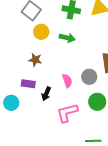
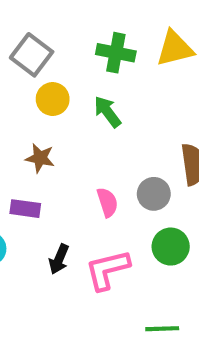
green arrow: (67, 38) -> (107, 112), turned -140
black arrow: (46, 94) -> (59, 259), moved

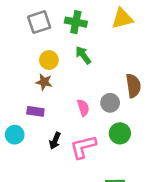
green cross: (116, 53) -> (76, 22), moved
gray square: (32, 55) -> (39, 22), turned 35
yellow circle: (53, 99) -> (49, 60), moved

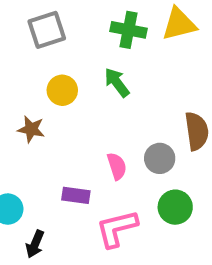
green cross: (76, 22) -> (128, 30), moved
brown star: (44, 82) -> (31, 129), moved
purple rectangle: (35, 111) -> (76, 195), moved
black arrow: (55, 141) -> (35, 244), moved

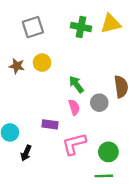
green arrow: (117, 82) -> (76, 84), moved
brown star: (31, 129) -> (17, 66), moved
green circle: (175, 207) -> (108, 152), moved

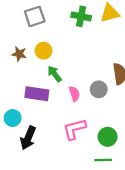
green arrow: (76, 84) -> (55, 74), moved
purple rectangle: (50, 124) -> (37, 94), moved, size x1.5
black arrow: (26, 153) -> (28, 138), size x1.5

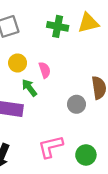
pink semicircle: (74, 94) -> (45, 70), moved

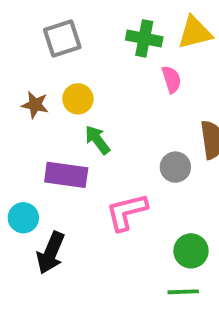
pink semicircle: (45, 70) -> (171, 79), moved
pink L-shape: (51, 147) -> (127, 212), moved

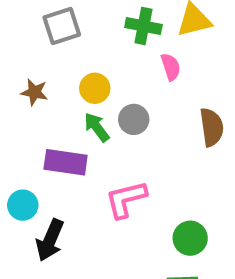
yellow circle: (78, 99) -> (95, 88), moved
gray circle: (175, 167) -> (134, 119), moved

